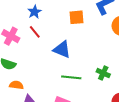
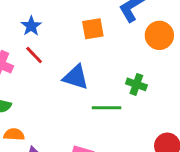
green cross: (103, 73) -> (136, 84), moved
green line: (71, 77) -> (107, 108), moved

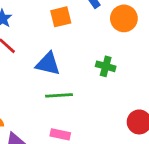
green line: (107, 108) -> (59, 95), moved

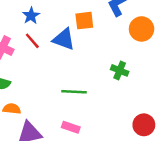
blue triangle: (48, 64) -> (64, 39), moved

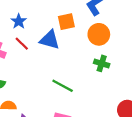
orange circle: (142, 29) -> (99, 34), moved
green line: (74, 92) -> (63, 86), turned 30

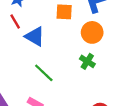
blue triangle: (50, 40) -> (35, 36), moved

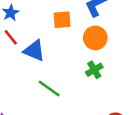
green cross: (87, 61) -> (94, 70), turned 35

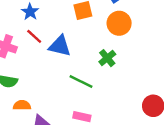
green cross: (94, 70) -> (107, 58), moved

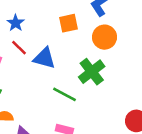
green cross: (107, 58) -> (92, 72), size x1.5

